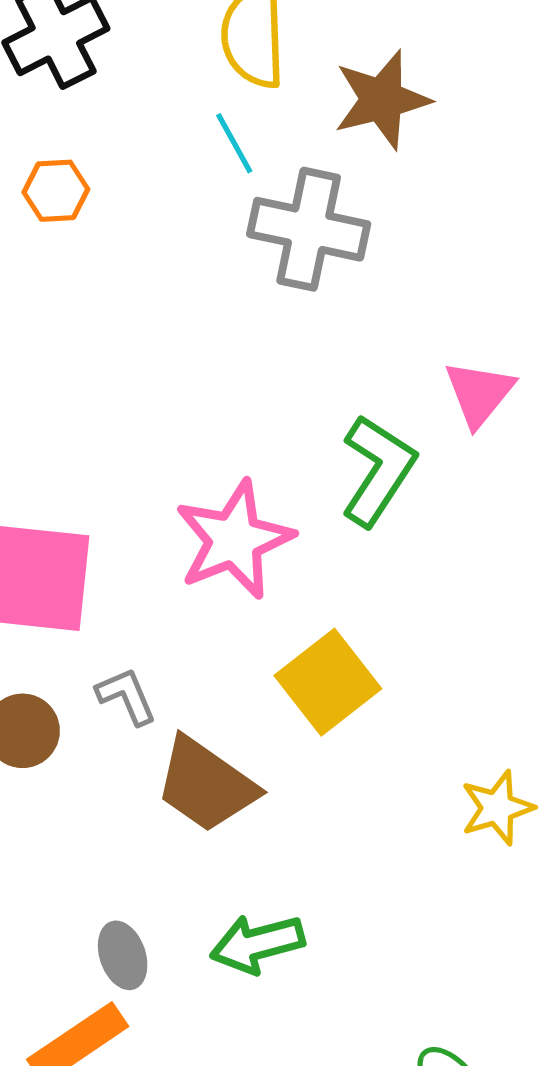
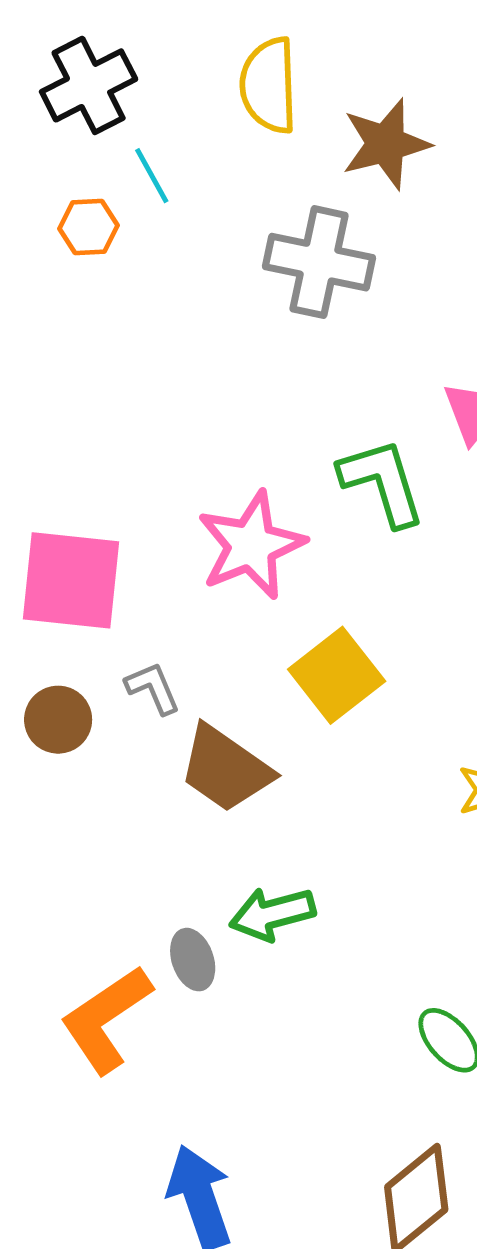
cyan line: (234, 143) -> (152, 176), moved
green L-shape: (378, 470) -> (382, 482), turned -50
gray ellipse: (123, 955) -> (193, 960), moved

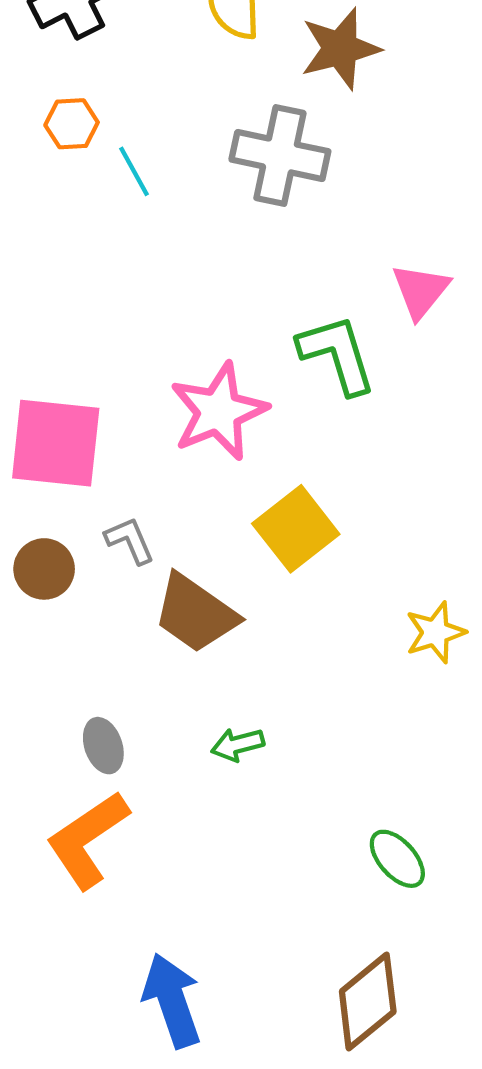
cyan line: (152, 176) -> (134, 171), moved
green arrow: (272, 914) -> (238, 745), size x0.7
gray ellipse: (193, 960) -> (103, 746), moved

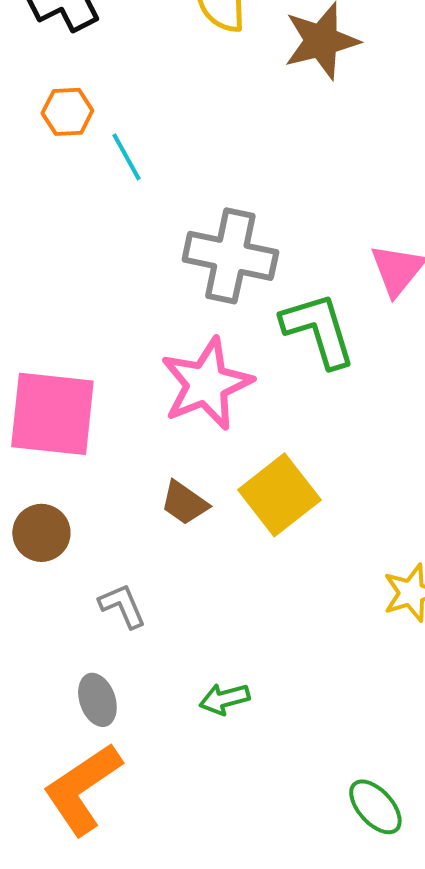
gray cross: (280, 155) -> (230, 256), moved
gray L-shape: (130, 540) -> (122, 606), moved
brown trapezoid: (195, 613) -> (184, 503), moved, size x0.6

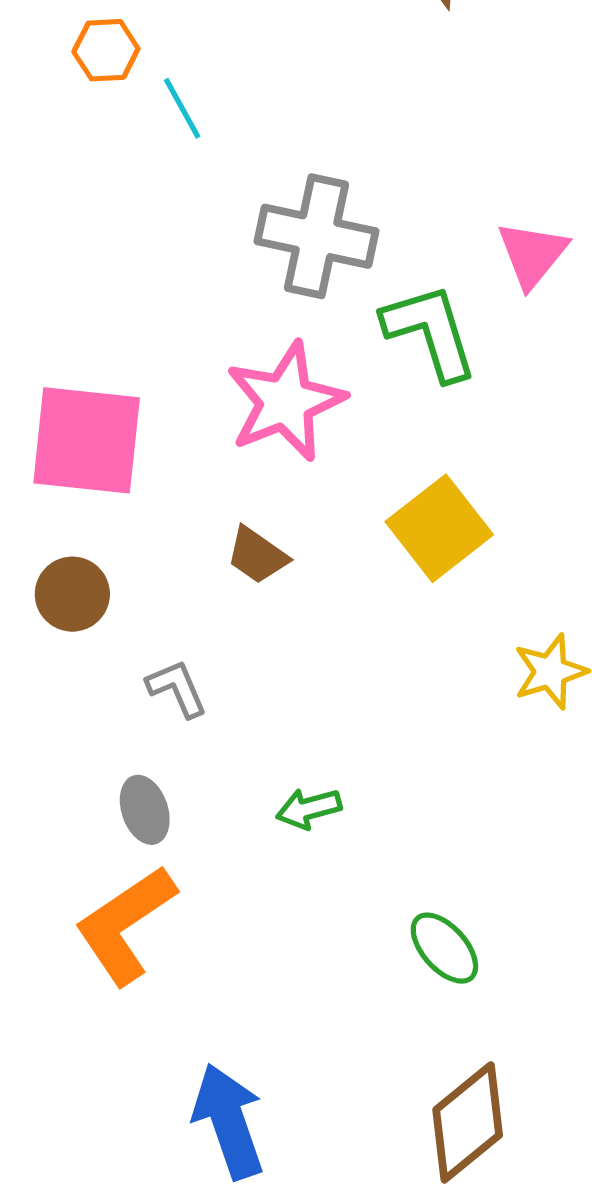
yellow square: (279, 495) -> (439, 528), moved
green ellipse: (375, 807) -> (444, 948), moved

